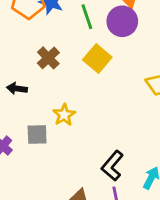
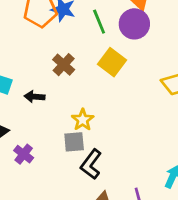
gray square: (37, 134) -> (74, 142), moved
black L-shape: (112, 166) -> (91, 164), moved

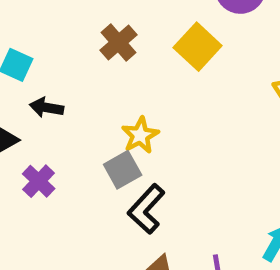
black arrow: (35, 97) -> (46, 108), moved
gray square: (74, 142) -> (123, 170), turned -30

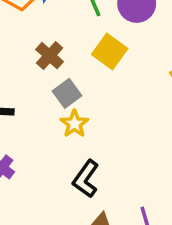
gray square: (123, 170) -> (67, 93), moved

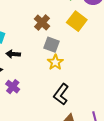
gray square: (67, 93) -> (52, 45), turned -35

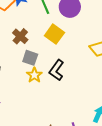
black L-shape: (61, 94) -> (57, 70), moved

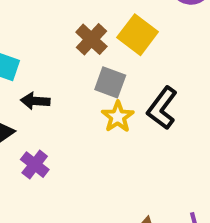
yellow square: (54, 34) -> (138, 35), moved

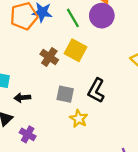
gray square: (110, 82) -> (65, 94), moved
yellow star: (118, 117) -> (79, 119), moved

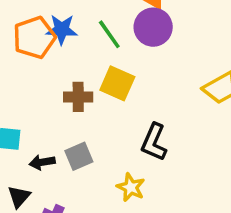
brown cross: (49, 57) -> (78, 97), turned -30
gray square: (65, 94) -> (79, 156), moved, turned -30

